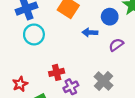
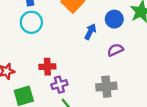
blue arrow: (90, 32) -> (90, 32), turned 104
gray cross: (104, 81) -> (106, 87), moved, turned 30

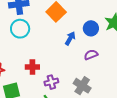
purple cross: (59, 85) -> (51, 82), moved
gray cross: (106, 87) -> (82, 86), turned 36

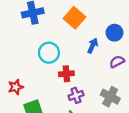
cyan circle: (20, 29) -> (49, 53), moved
red cross: (32, 67) -> (66, 74), moved

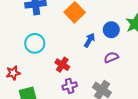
cyan circle: (49, 53) -> (35, 43), moved
red cross: (66, 74) -> (62, 65), turned 32

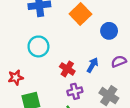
blue circle: (111, 30) -> (109, 31), moved
blue arrow: (89, 40) -> (92, 65), moved

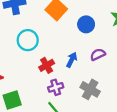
cyan circle: (38, 46) -> (28, 40), moved
red cross: (67, 69) -> (47, 65), turned 32

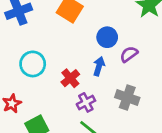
blue circle: (86, 24) -> (107, 37), moved
cyan circle: (28, 40) -> (33, 64), moved

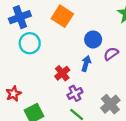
cyan circle: (33, 64) -> (30, 43), moved
gray cross: (127, 97) -> (110, 104), moved, turned 30

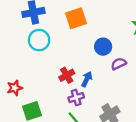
orange square: (62, 16) -> (76, 18), turned 30
blue arrow: (86, 63) -> (87, 79), moved

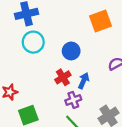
orange square: (76, 18) -> (101, 21), moved
blue circle: (103, 47) -> (71, 51), moved

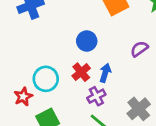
cyan circle: (33, 42) -> (46, 79), moved

